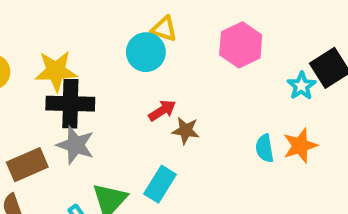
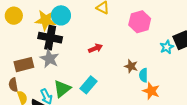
cyan circle: (146, 52) -> (61, 15), moved
brown star: (186, 131) -> (131, 66), moved
orange star: (300, 146) -> (151, 91), moved, turned 30

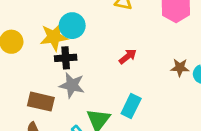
black cross: (50, 38) -> (66, 58), size x0.7
brown rectangle: (24, 65) -> (41, 102), turned 42

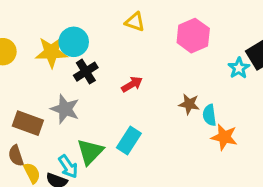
black cross: (66, 58) -> (86, 72), moved, turned -35

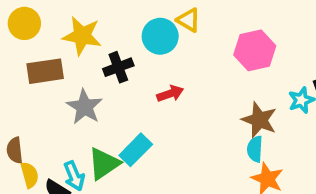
cyan circle: (74, 42) -> (160, 36), moved
brown star: (189, 104) -> (259, 120), moved, size x1.4
brown rectangle: (28, 123) -> (45, 71), moved, turned -40
cyan rectangle: (129, 141) -> (136, 150), moved

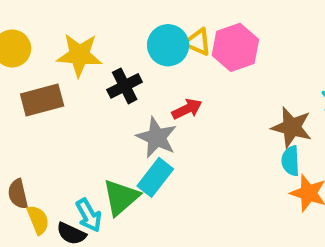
yellow triangle: (189, 20) -> (198, 42), moved
pink hexagon: (255, 50) -> (235, 47), moved
gray star: (84, 107) -> (157, 137), moved

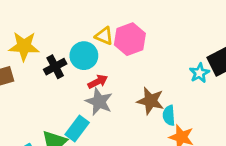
cyan circle: (168, 45) -> (84, 56), moved
brown star: (292, 127) -> (150, 101), moved
gray star: (157, 137) -> (99, 102), moved

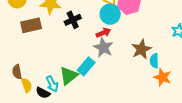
cyan circle: (84, 56) -> (110, 14), moved
brown star: (150, 101) -> (141, 49), turned 30

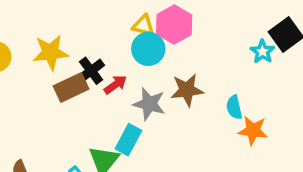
brown rectangle: (31, 25) -> (71, 87), moved
red arrow: (103, 33) -> (115, 85), moved
brown star: (141, 49) -> (187, 90), moved, turned 30

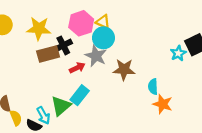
pink hexagon: (174, 25) -> (81, 23), moved
red arrow: (115, 85) -> (77, 68), moved
gray star: (149, 104) -> (96, 56), moved

